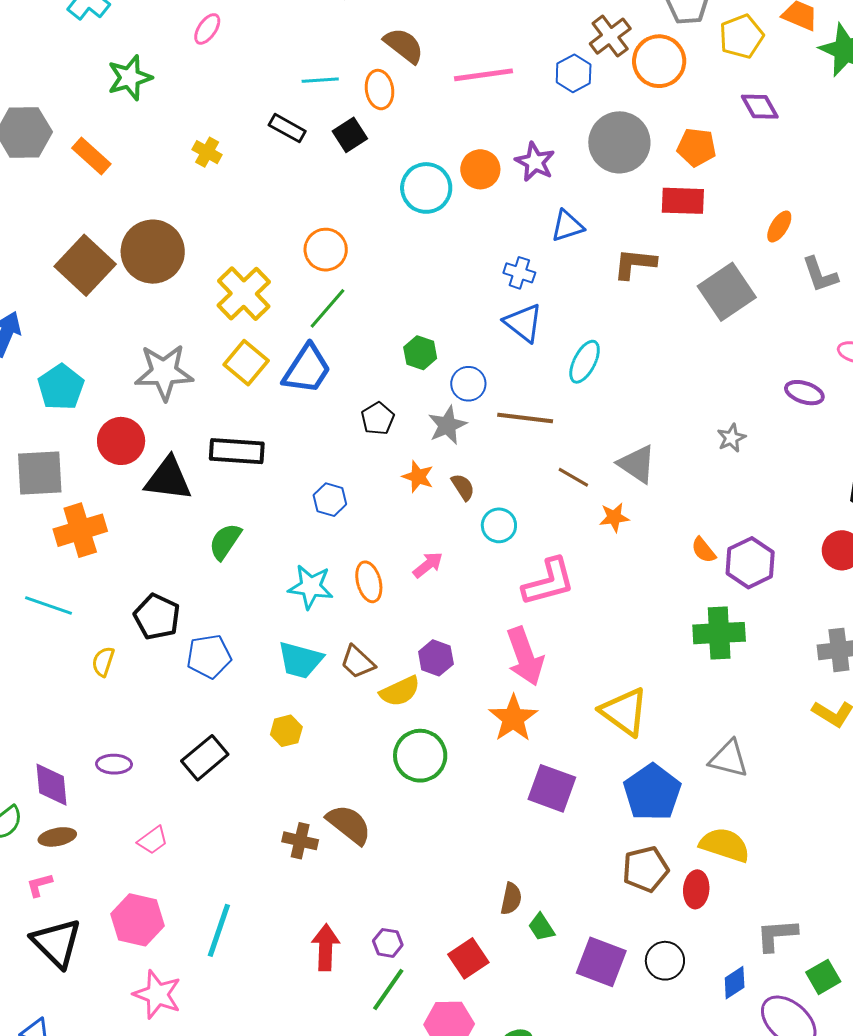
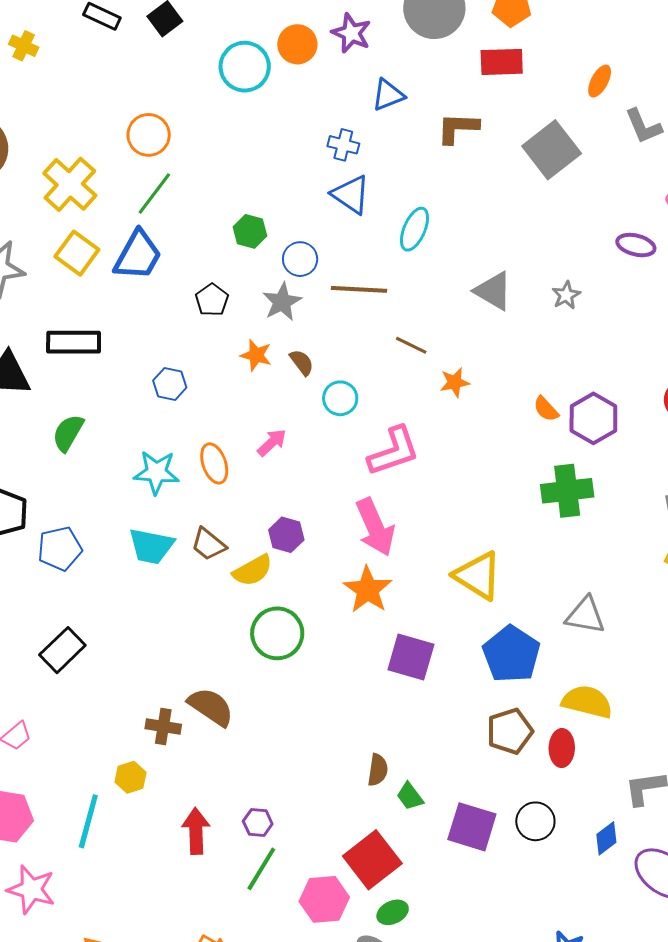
gray triangle: (637, 464) -> (493, 291), moved
yellow hexagon: (286, 731) -> (131, 777), moved
red square: (468, 958) -> (372, 860), moved, size x1.4

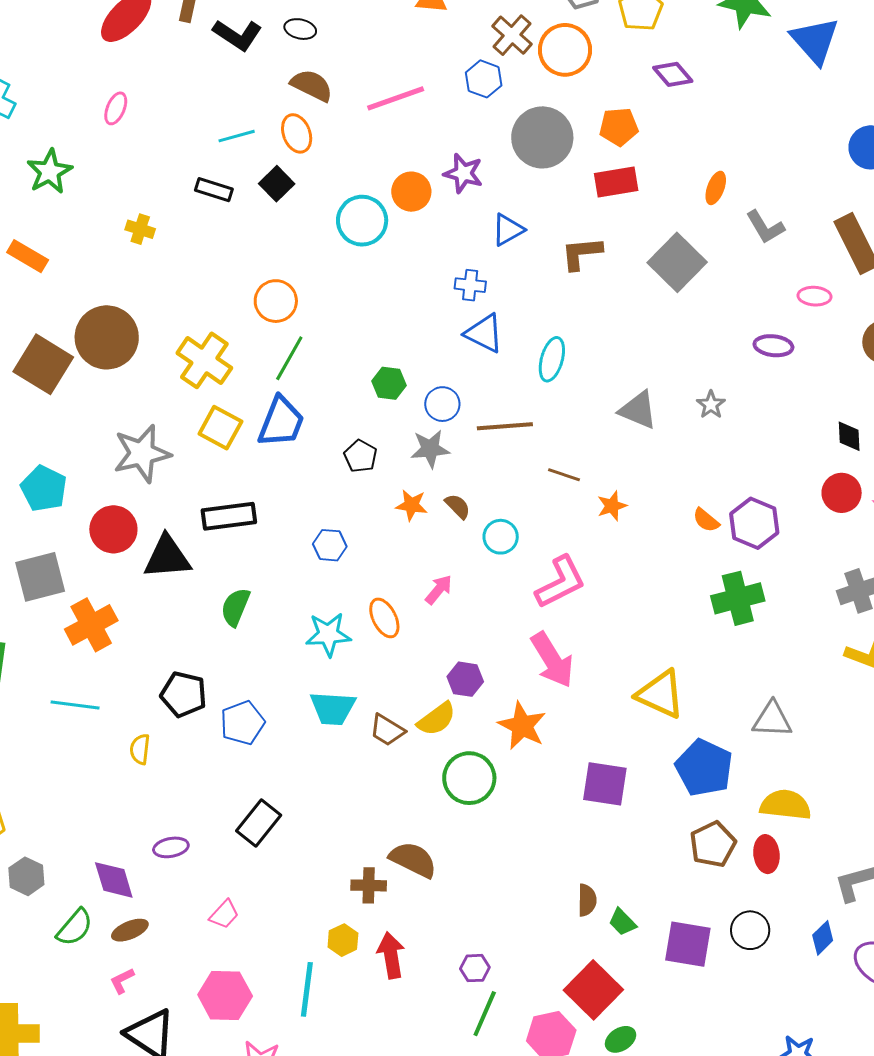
gray star: (282, 302) -> (430, 449), turned 30
brown trapezoid: (208, 544) -> (387, 730), moved
orange star: (368, 590) -> (522, 726), moved
red arrow: (196, 831) -> (391, 955), moved

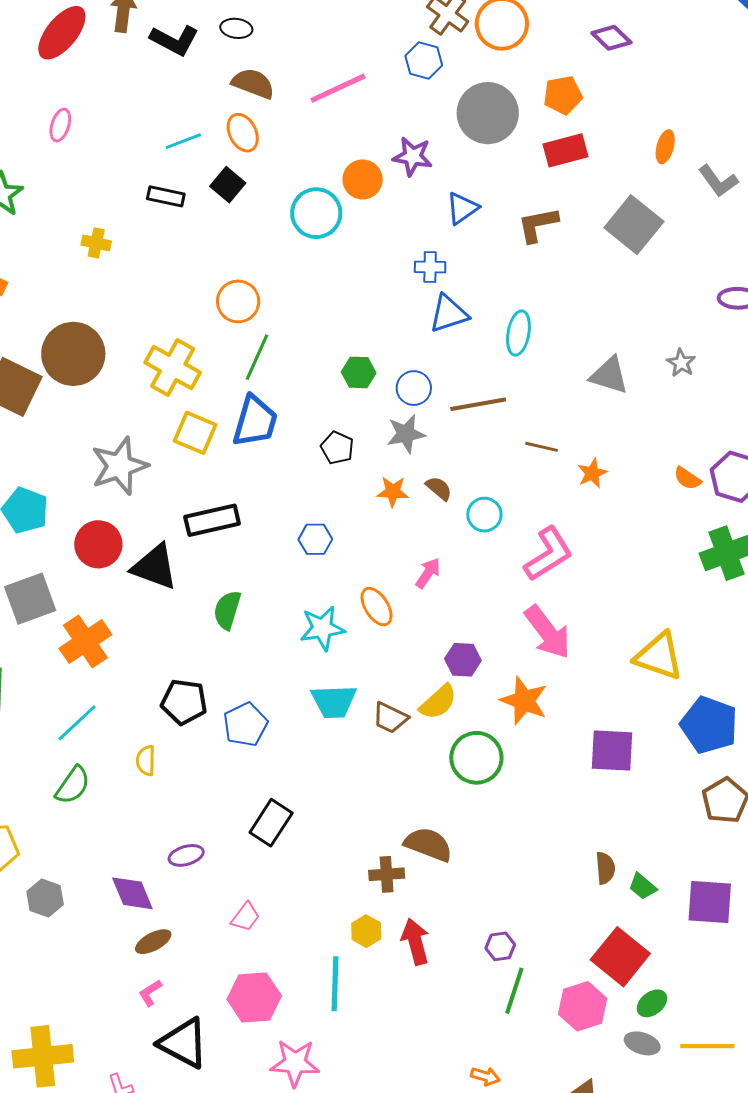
blue triangle: (484, 333) -> (449, 314), turned -39
black triangle: (167, 557) -> (155, 567), turned 30
cyan line: (75, 705) -> (77, 723), turned -45
green semicircle: (75, 927) -> (73, 785), moved

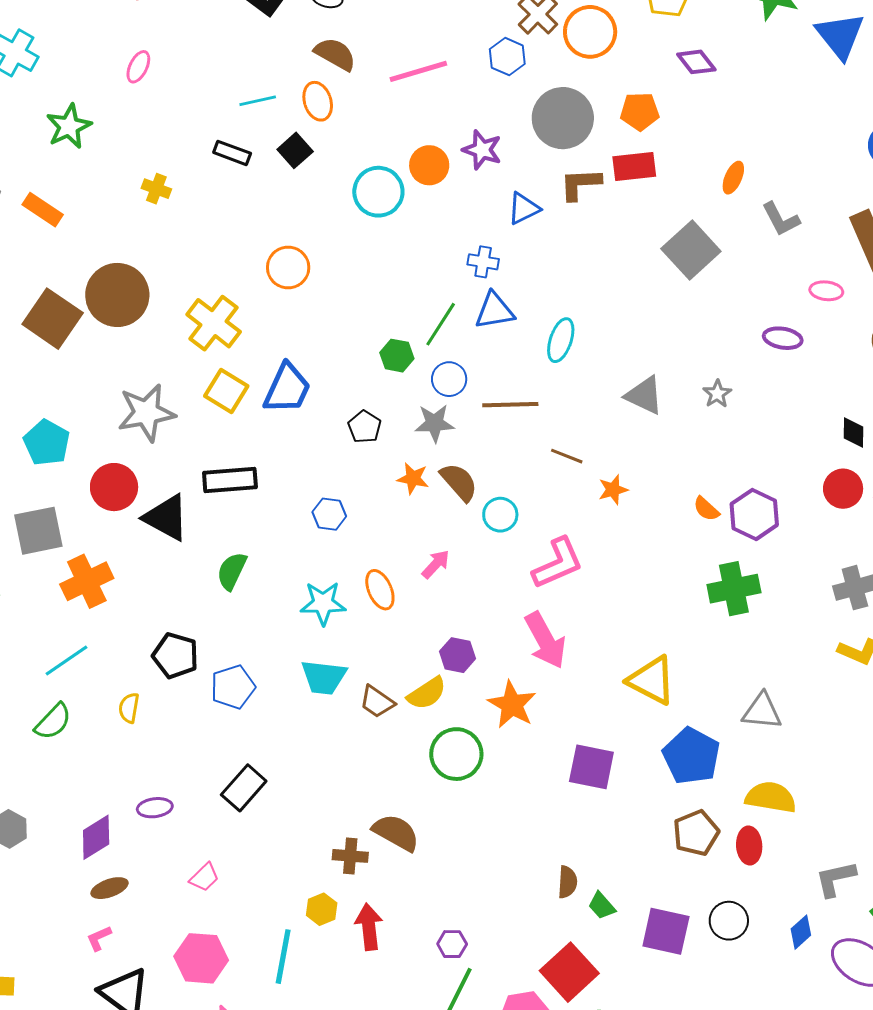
brown L-shape: (538, 225) -> (580, 184), moved
green line: (257, 357) -> (441, 324), moved
brown semicircle: (439, 488) -> (459, 482), size x1.5
purple diamond: (132, 893) -> (96, 837), turned 72

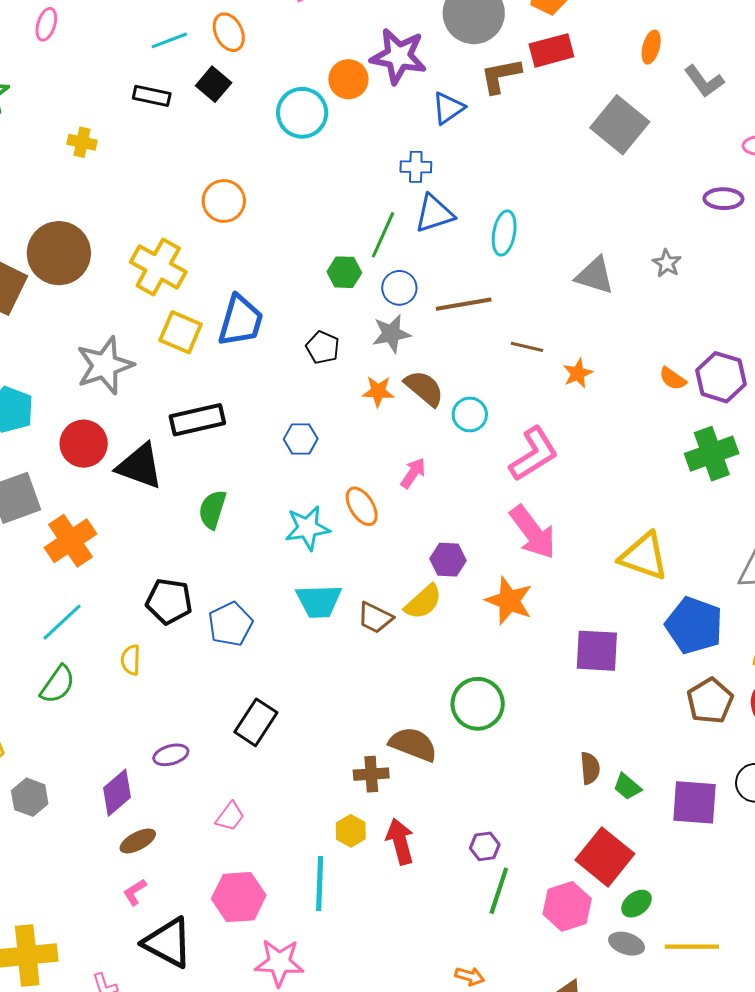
purple star: (482, 150) -> (399, 56), size x1.4
green circle: (456, 754) -> (478, 704), moved

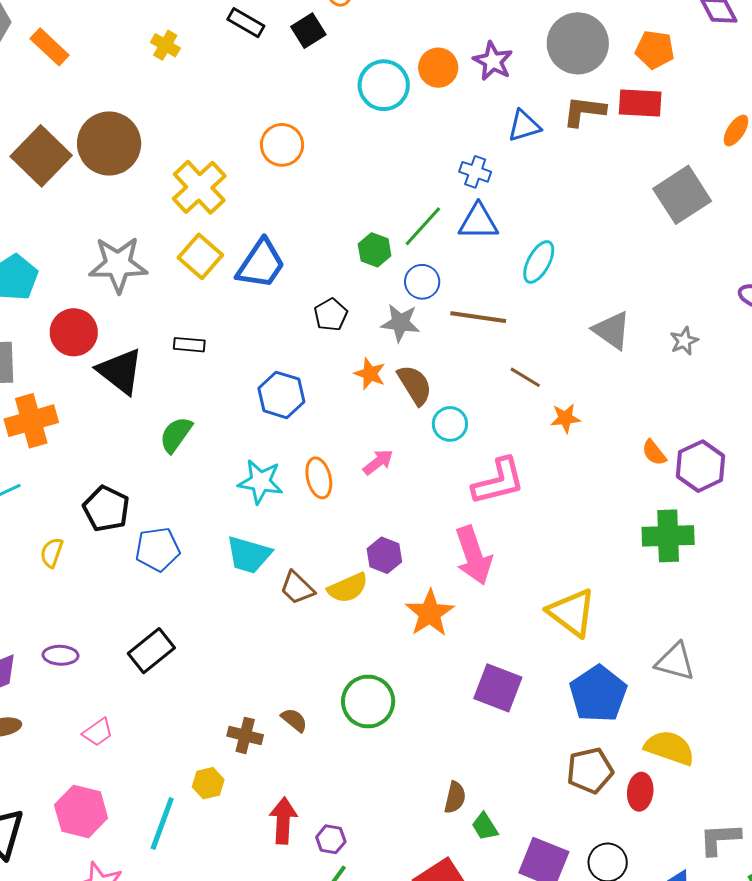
purple star: (399, 56) -> (493, 61), size x0.7
black rectangle: (197, 420) -> (189, 345), size x0.6
blue hexagon: (301, 439) -> (281, 395), size x1.4
brown semicircle: (413, 744) -> (294, 720), size x0.6
red arrow: (400, 841) -> (283, 821), moved

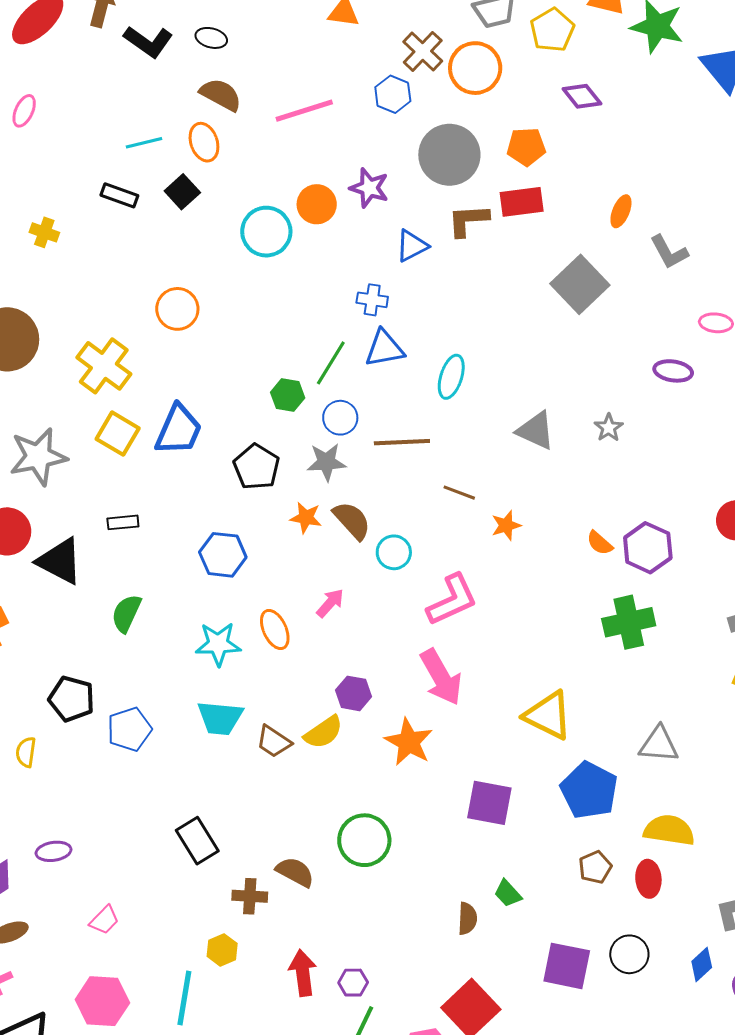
black pentagon: (331, 315) -> (257, 467), size x1.4
black rectangle: (151, 651) -> (197, 841), moved, turned -72
brown semicircle: (294, 720) -> (295, 872), size x1.4
brown pentagon: (590, 770) -> (595, 867), size x0.7
green trapezoid: (485, 827) -> (508, 893), moved

